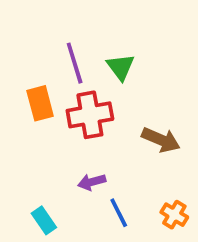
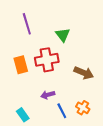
purple line: (75, 63) -> (27, 24), moved
orange rectangle: (40, 103) -> (21, 65), moved
orange cross: (174, 215) -> (83, 108), moved

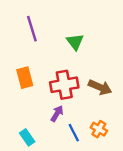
red cross: (47, 60) -> (64, 85), moved
purple arrow: (48, 95) -> (57, 114), turned 136

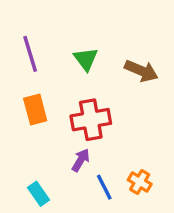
purple line: (32, 29) -> (30, 54), moved
green triangle: (75, 42) -> (86, 59), moved
brown arrow: (100, 87) -> (141, 71), moved

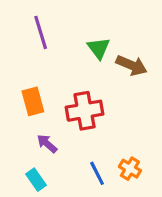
purple line: (30, 54) -> (41, 32), moved
green triangle: (86, 59) -> (99, 48), moved
purple arrow: (81, 160) -> (47, 144), moved, turned -80

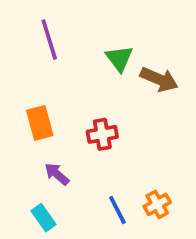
red cross: (85, 111) -> (102, 134), size x0.7
orange cross: (130, 169) -> (157, 204), turned 30

